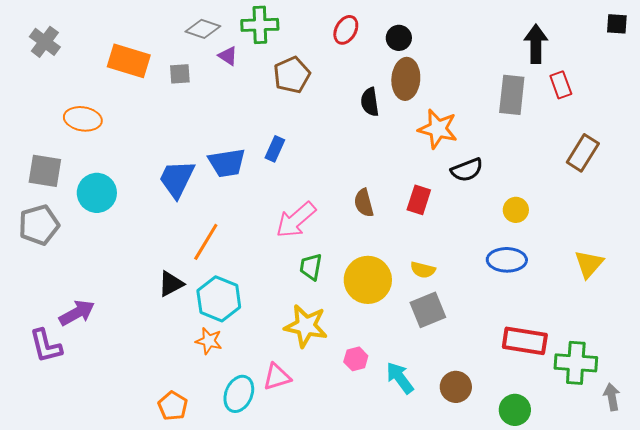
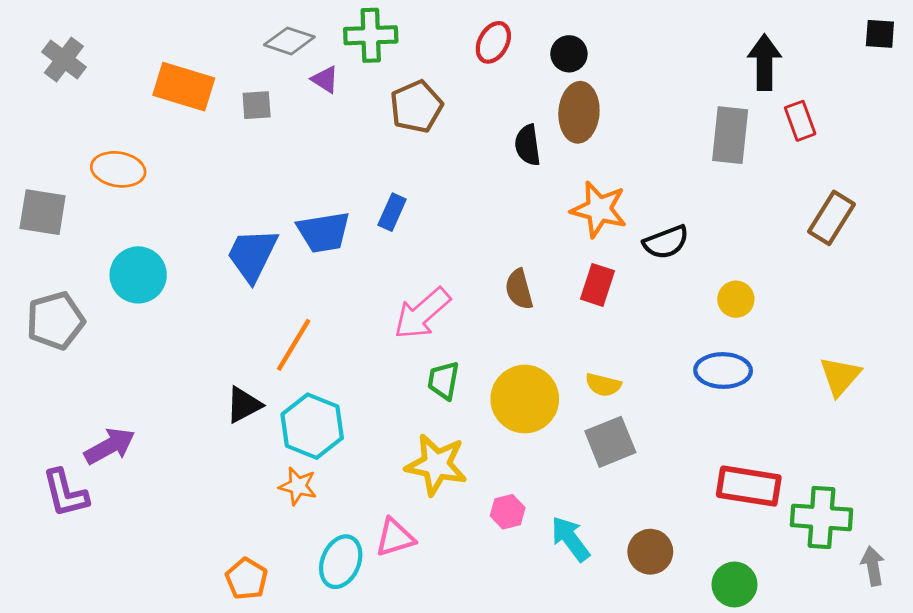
orange star: (438, 129) -> (599, 209), moved
gray square: (45, 171) -> (43, 212), moved

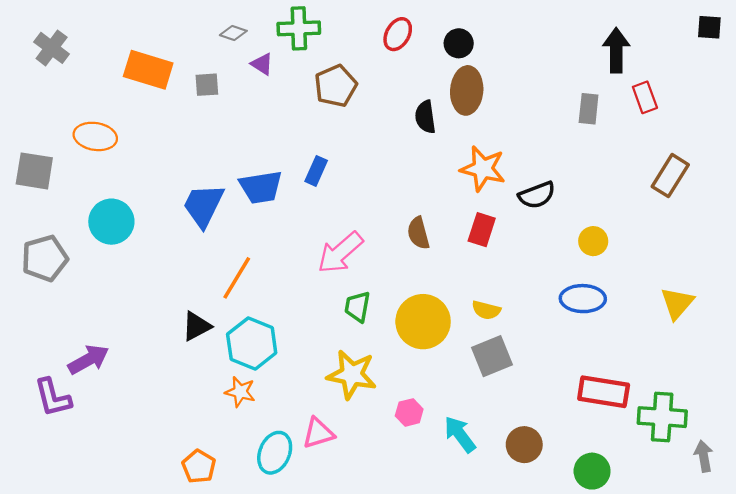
gray diamond: (289, 41) -> (233, 33), size x0.7
gray rectangle: (730, 135) -> (589, 109), size x0.7

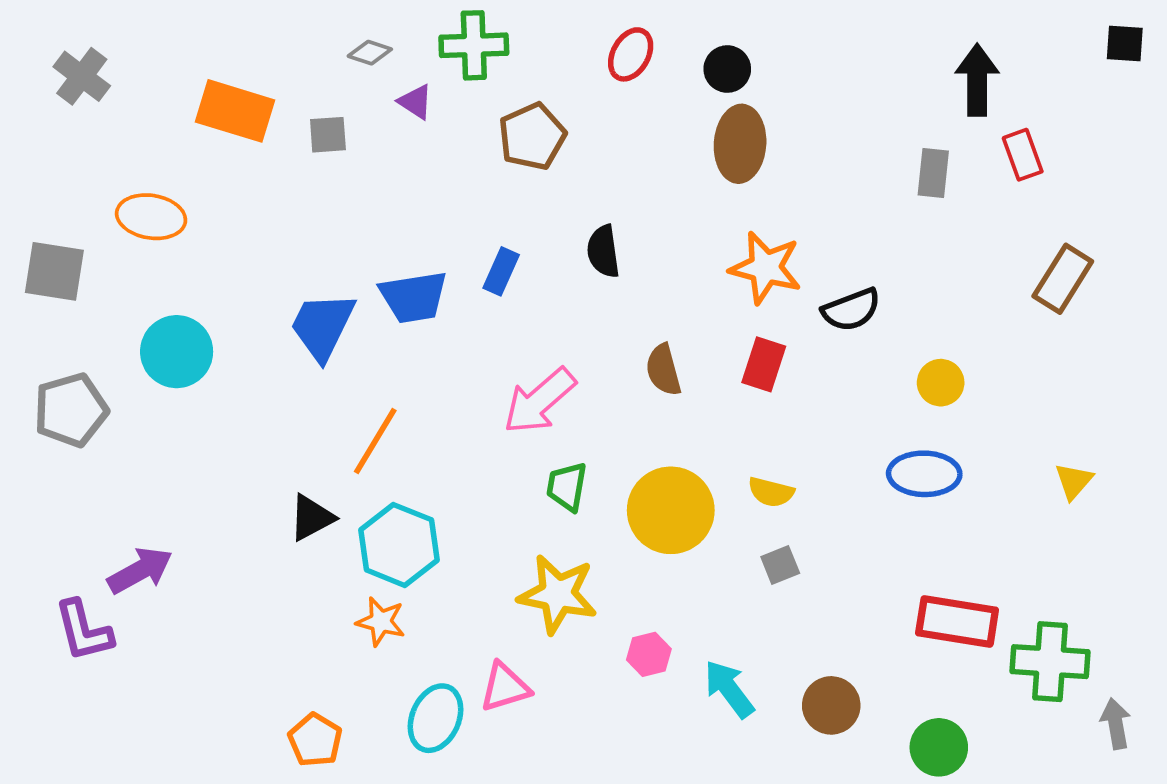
black semicircle: (425, 117) -> (603, 251), moved
yellow triangle: (677, 303) -> (1074, 481), size x0.7
gray square: (492, 356) -> (780, 565), size x0.6

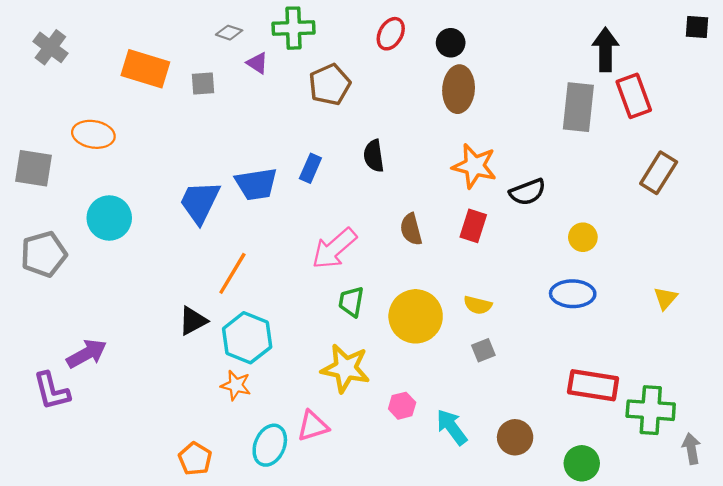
red rectangle: (1023, 155) -> (634, 96), size x1.4
gray rectangle: (933, 173) -> (578, 107), size x1.6

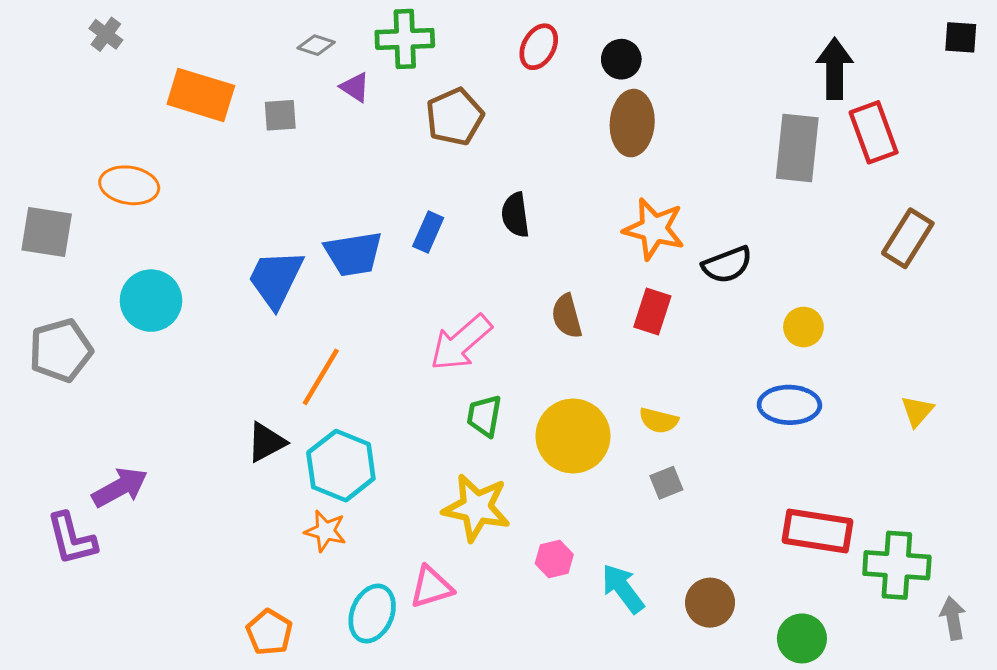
gray cross: (50, 47) -> (106, 34), moved, size x0.7

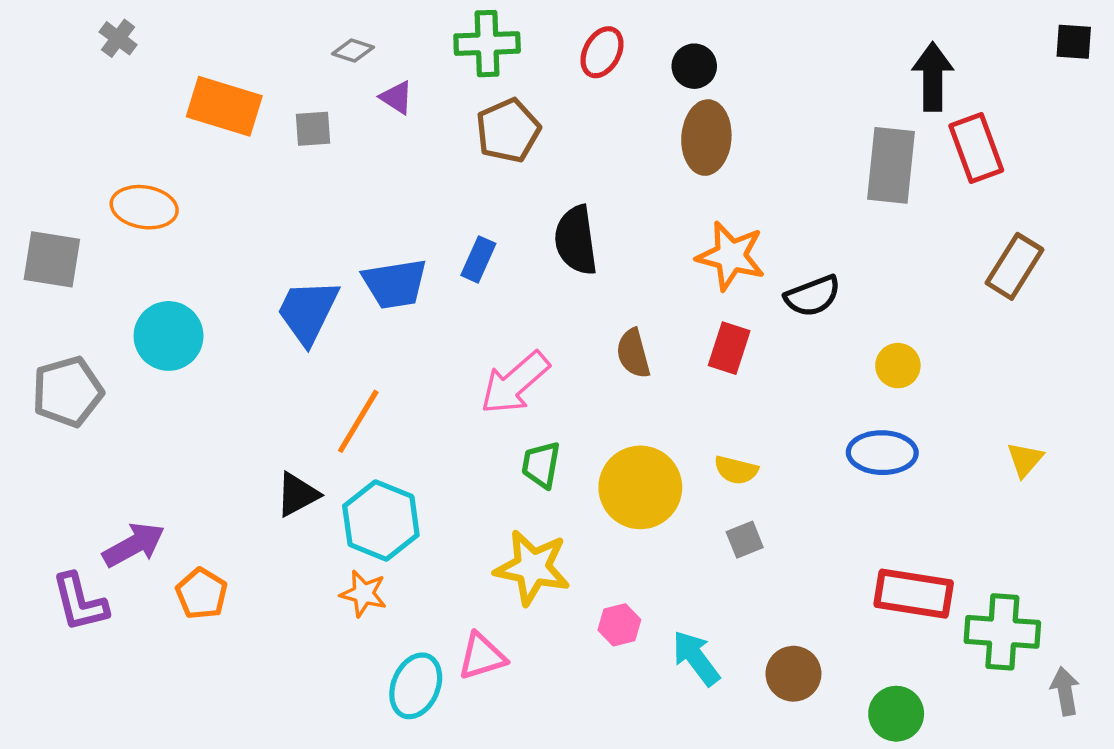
green cross: (405, 39) -> (487, 44), moved
black semicircle: (515, 215) -> (576, 240), size x1.4
orange pentagon: (269, 632) -> (202, 594), moved

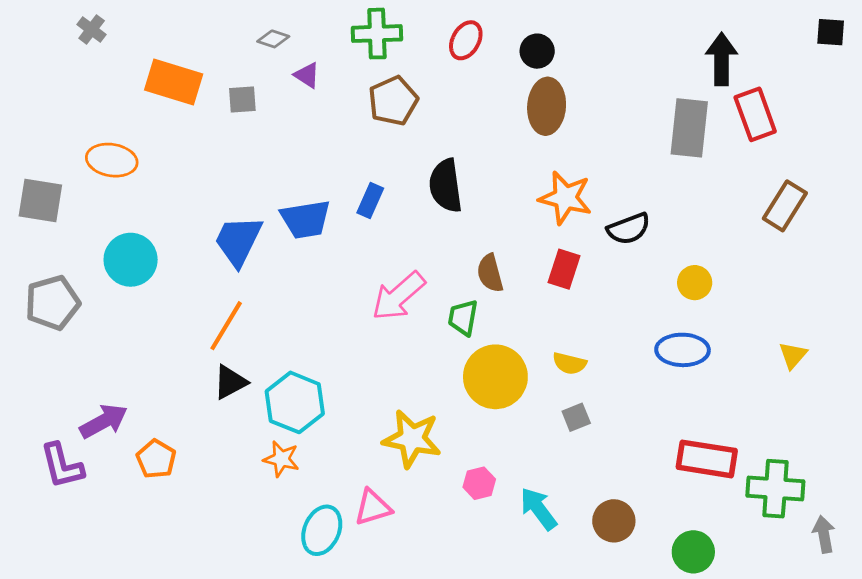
orange line: (358, 421) -> (226, 326), moved
green trapezoid: (541, 465) -> (463, 318), moved

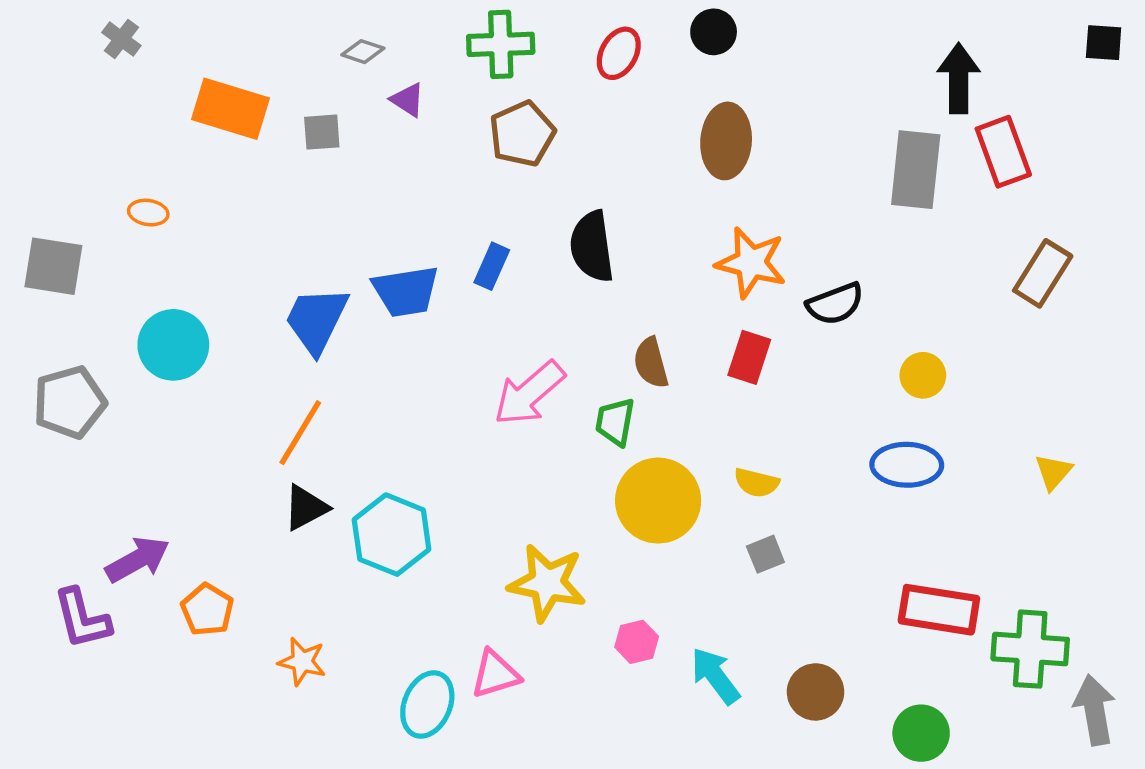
black circle: (537, 51) -> (714, 32), moved
orange ellipse: (112, 160) -> (148, 213), size x0.6
orange star: (281, 459) -> (302, 662), moved
gray arrow: (824, 534) -> (1095, 710), size x1.4

